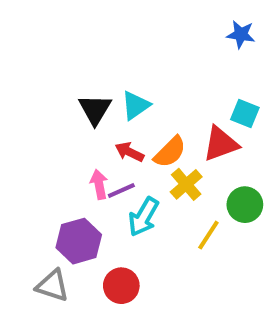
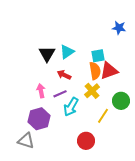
blue star: (241, 34) -> (119, 28), moved
cyan square: (245, 113) -> (98, 56), moved, turned -32
orange semicircle: (170, 152) -> (95, 71), moved, turned -54
pink arrow: (99, 184) -> (41, 91), moved
red circle: (121, 286) -> (86, 141), moved

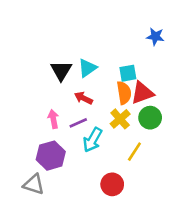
green circle: (121, 101) -> (150, 118), moved

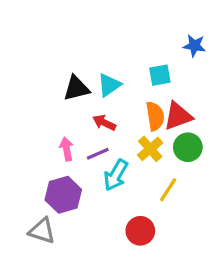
black triangle: (61, 71) -> (76, 88), turned 45
cyan square: (128, 73) -> (160, 75), moved

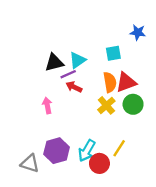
purple line: (98, 154) -> (68, 74), moved
cyan arrow: (116, 175) -> (87, 151), moved
yellow line: (168, 190) -> (119, 148), moved
purple hexagon: (63, 195) -> (57, 151), moved

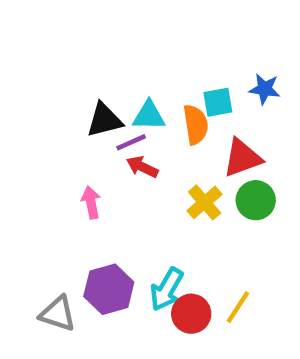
blue star: (138, 32) -> (265, 89), moved
cyan triangle: (77, 60) -> (149, 116), turned 36
orange semicircle: (110, 82) -> (196, 125), moved
yellow line: (119, 148) -> (238, 307), moved

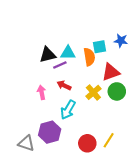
red arrow: (142, 167) -> (64, 85), moved
cyan arrow: (167, 289) -> (68, 110), moved

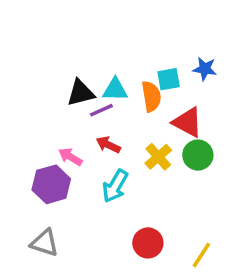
red triangle: (111, 72) -> (188, 122), turned 48
pink arrow: (42, 92) -> (70, 157), turned -48
purple hexagon: (50, 132) -> (51, 184), moved
yellow line: (109, 140) -> (201, 255), moved

